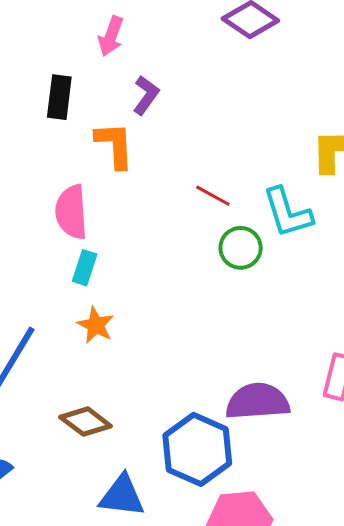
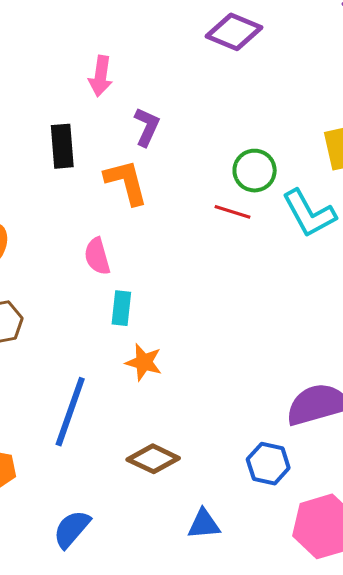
pink semicircle: (71, 212) -> (97, 256), size x0.7
green circle: (241, 248) -> (255, 171), moved
blue hexagon: (197, 449) -> (268, 464), size x0.6
blue triangle: (122, 496) -> (204, 524), size x0.7

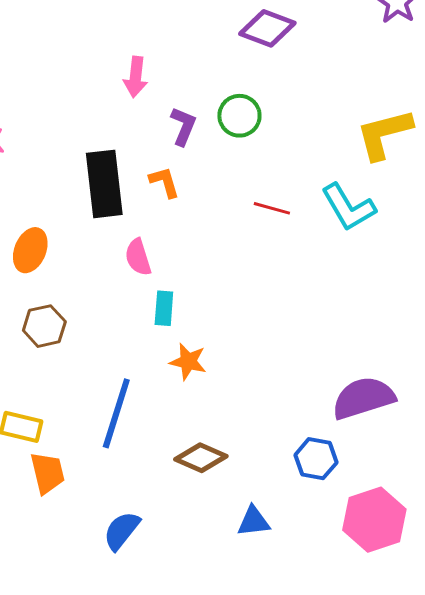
black rectangle: (62, 146) -> (104, 184), moved, size x1.5
green circle: (255, 171) -> (239, 116), moved
orange L-shape: (126, 182) -> (165, 182), size x0.7

